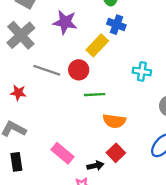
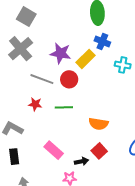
purple star: (65, 22) -> (61, 53), moved
cyan cross: (142, 71) -> (123, 65), moved
red star: (18, 93) -> (35, 104), moved
green line: (95, 95) -> (64, 107), moved

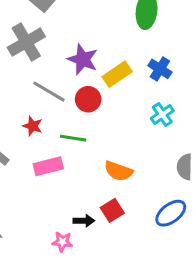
blue cross: (102, 41) -> (160, 69), moved
cyan cross: (123, 65) -> (162, 114), moved, turned 35
pink rectangle: (54, 150) -> (48, 166), moved, turned -66

